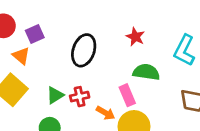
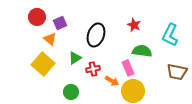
green triangle: (55, 95) -> (75, 58), moved

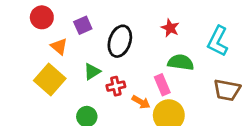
purple square: (60, 23) -> (83, 25), moved

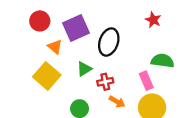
purple square: (83, 25) -> (76, 28), size x1.6
red star: (170, 28) -> (153, 20), moved
orange arrow: (141, 102) -> (117, 102), moved

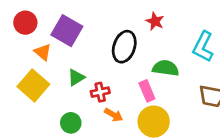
purple square: (76, 28) -> (67, 31), turned -36
black ellipse: (109, 42) -> (124, 47), moved

